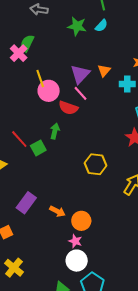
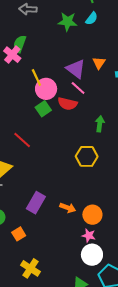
purple triangle: (80, 74) -> (76, 69), turned -30
green arrow: (55, 131) -> (100, 124), moved
green square: (38, 148) -> (43, 109), moved
yellow hexagon: (96, 164) -> (87, 156), moved

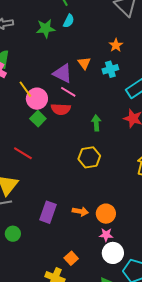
orange square: (19, 234) -> (71, 258), moved

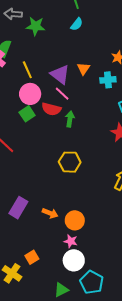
green star: (46, 28) -> (36, 26), moved
yellow line: (25, 89) -> (27, 70), moved
green arrow: (96, 123) -> (70, 119), moved

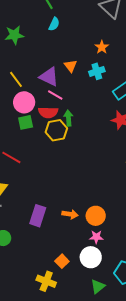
green square: (27, 114) -> (26, 122), turned 35
yellow hexagon: (70, 162) -> (56, 130), moved
white circle: (74, 260) -> (91, 257), moved

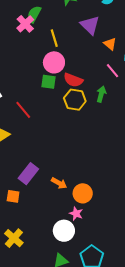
orange triangle: (71, 66) -> (110, 44), turned -32
purple triangle: (49, 77) -> (90, 25), moved
pink line: (55, 95) -> (112, 71), moved
green arrow: (68, 118) -> (101, 94), moved
orange square: (62, 261) -> (13, 196), moved, turned 32

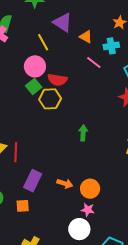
yellow line: (54, 38) -> (43, 42), moved
green square: (49, 82) -> (34, 86), turned -35
green arrow: (101, 94) -> (83, 133), moved
yellow hexagon: (75, 100) -> (50, 99), moved
red line: (23, 110) -> (16, 152), moved, turned 54

